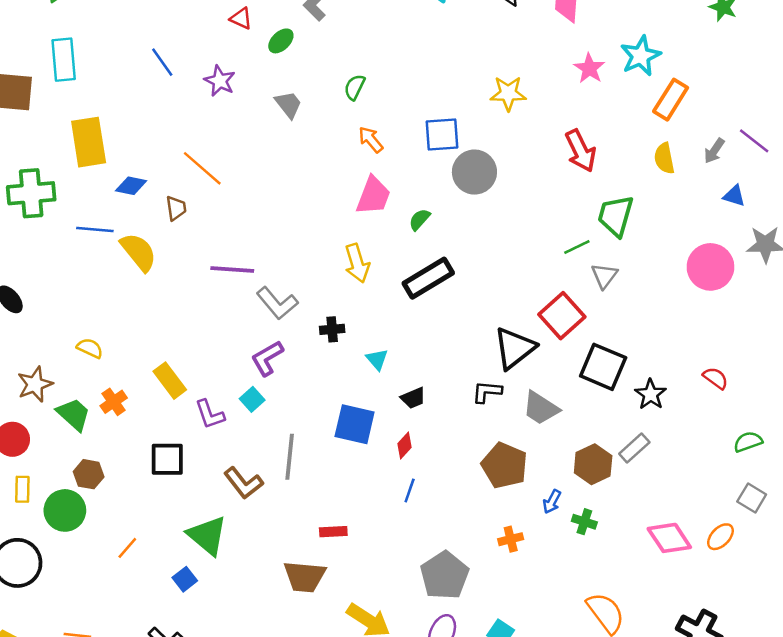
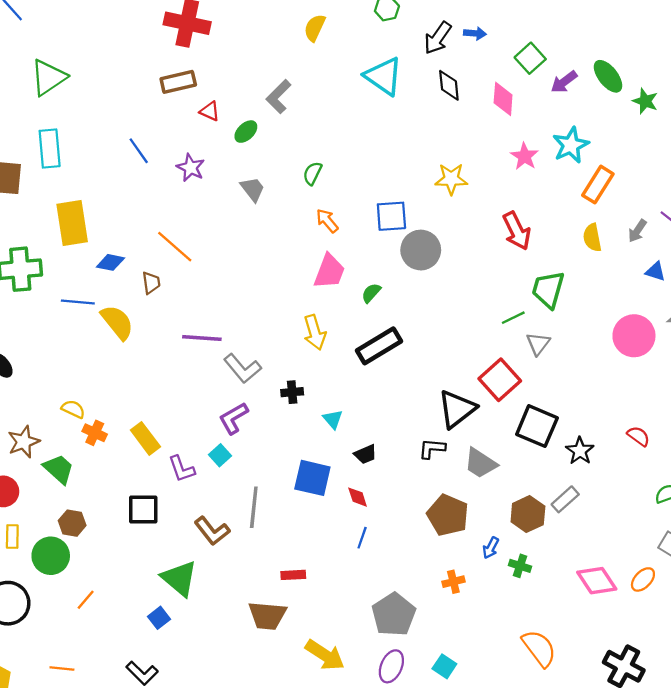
orange cross: (114, 402) -> (95, 433), moved, turned -30
red diamond: (405, 446) -> (358, 497), turned -60
orange line: (127, 548) -> (86, 600), moved

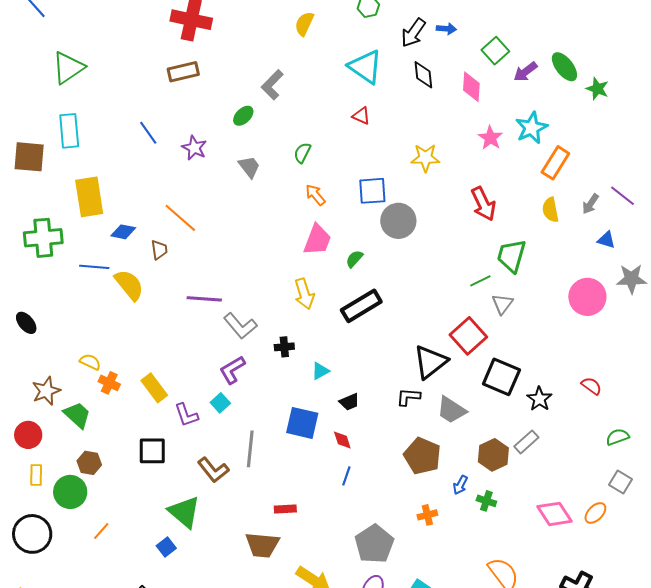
red triangle: (210, 111) -> (361, 116), moved
cyan triangle: (333, 419) -> (320, 371), turned 42

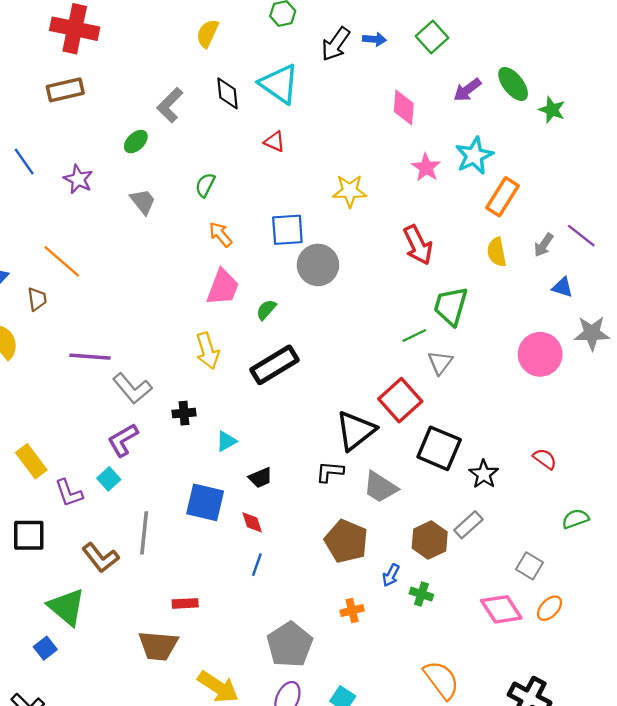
green square: (495, 51) -> (432, 37), moved
black diamond: (423, 75) -> (227, 93), moved
gray square: (620, 482) -> (530, 566), moved

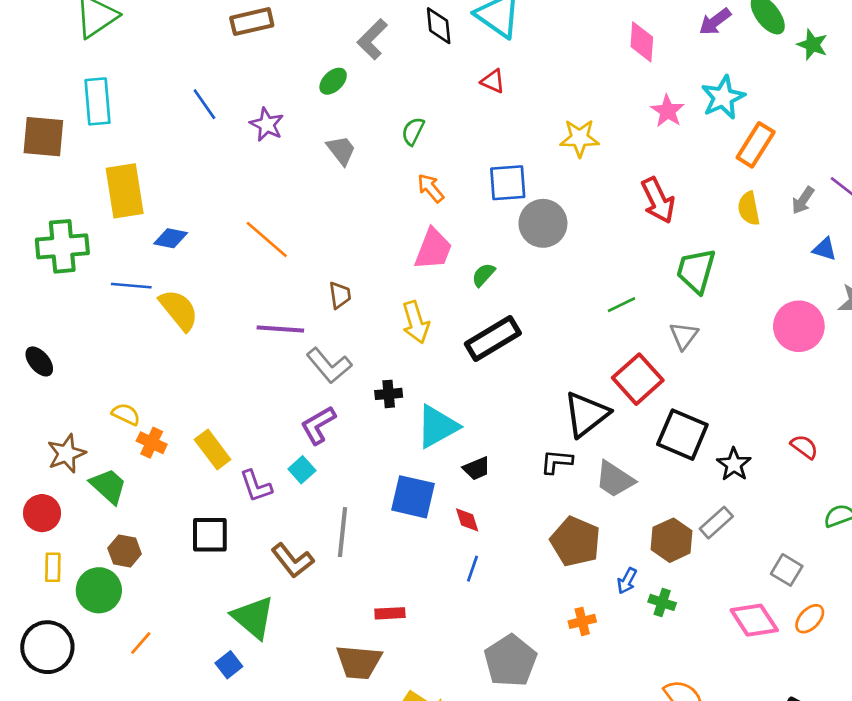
orange line: (62, 261) -> (267, 240), moved
brown trapezoid: (37, 299) -> (340, 295), moved
green line: (414, 335) -> (621, 305), moved
cyan triangle: (226, 441) -> (437, 426), size x1.8

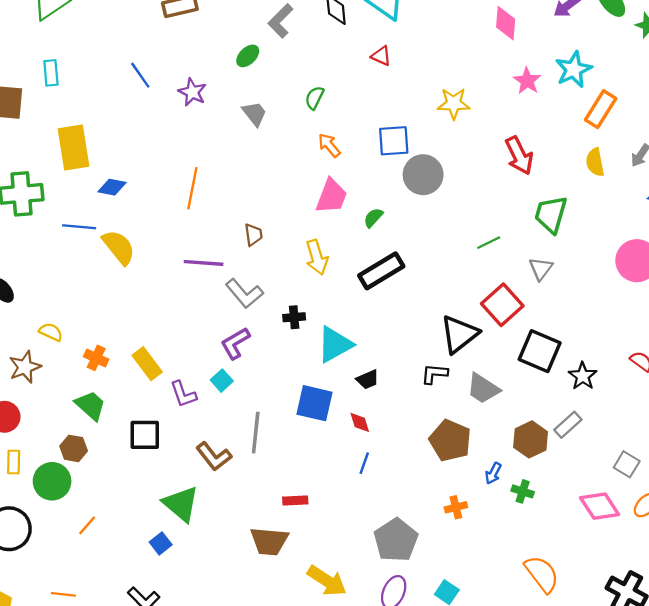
cyan rectangle: (97, 101) -> (51, 73), size x0.7
orange line: (267, 240) -> (192, 188), turned 60
yellow semicircle: (126, 414) -> (51, 332), moved
green trapezoid: (108, 486) -> (90, 405), moved

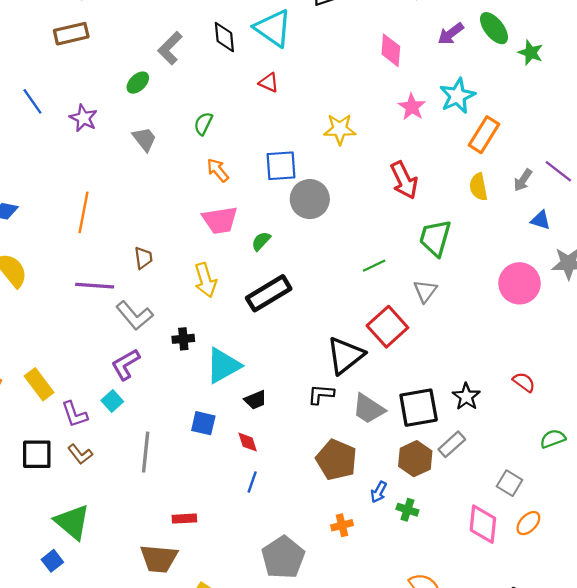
pink trapezoid: (331, 196) -> (220, 220), turned 60
black square: (540, 351) -> (419, 408), moved, turned -33
blue square: (314, 403) -> (203, 423), size x0.7
brown L-shape: (214, 456) -> (80, 454), moved, size x0.7
pink diamond: (600, 506) -> (483, 524), turned 39

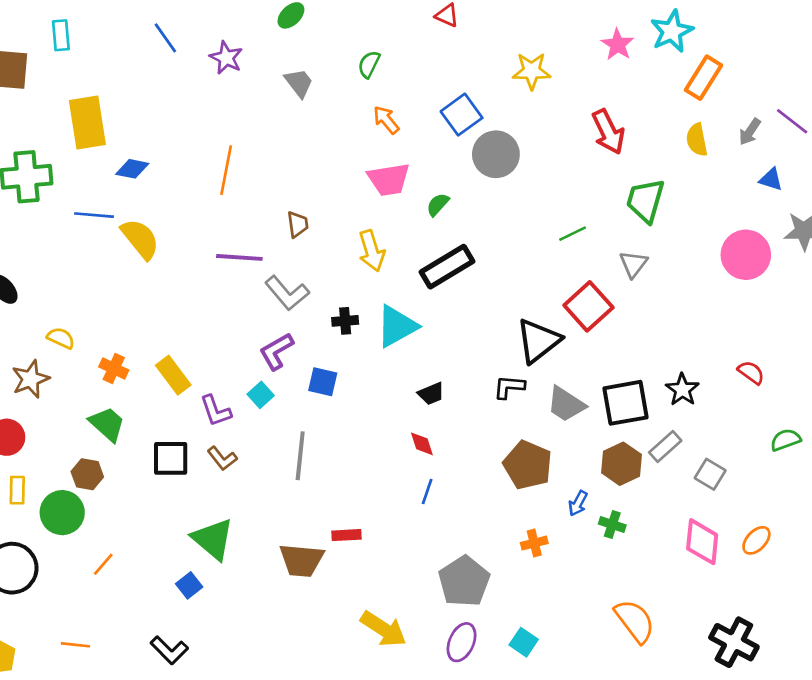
blue square: (281, 166) -> (462, 115), turned -32
cyan triangle: (223, 365) -> (397, 326), moved
blue square: (203, 423) -> (323, 382), moved
gray square: (510, 483) -> (710, 474), moved
brown trapezoid: (159, 559) -> (302, 560), moved

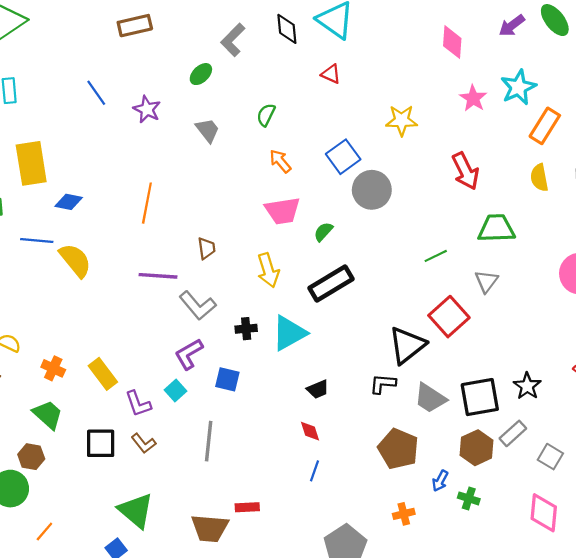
green trapezoid: (645, 201) -> (496, 228), turned 72

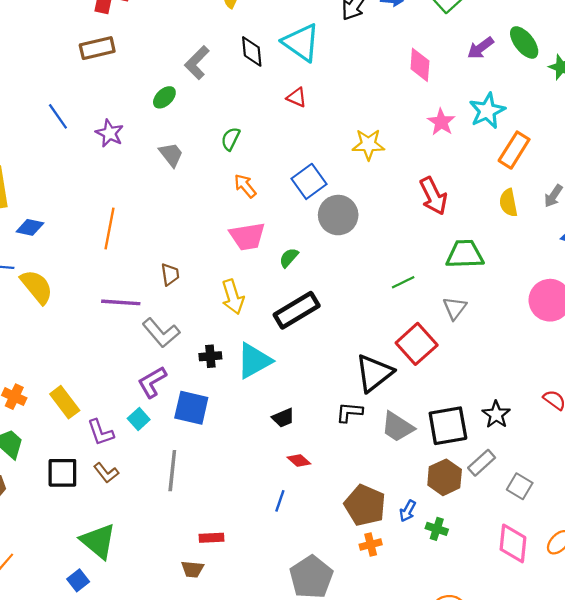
blue square: (227, 379) -> (191, 408), size x1.4
red diamond: (310, 431) -> (299, 460), moved, turned -30
brown pentagon: (398, 449) -> (365, 505), moved
brown trapezoid: (210, 528) -> (192, 569), moved, size x0.6

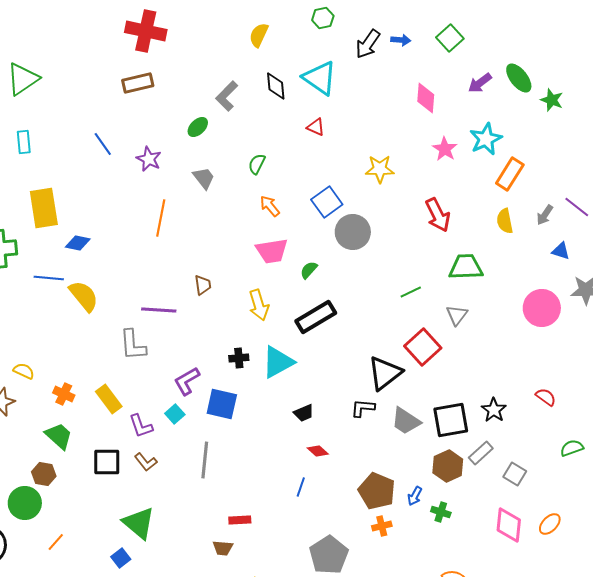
orange line: (110, 228) -> (161, 218), moved
gray L-shape: (161, 333) -> (133, 345), moved, turned 36

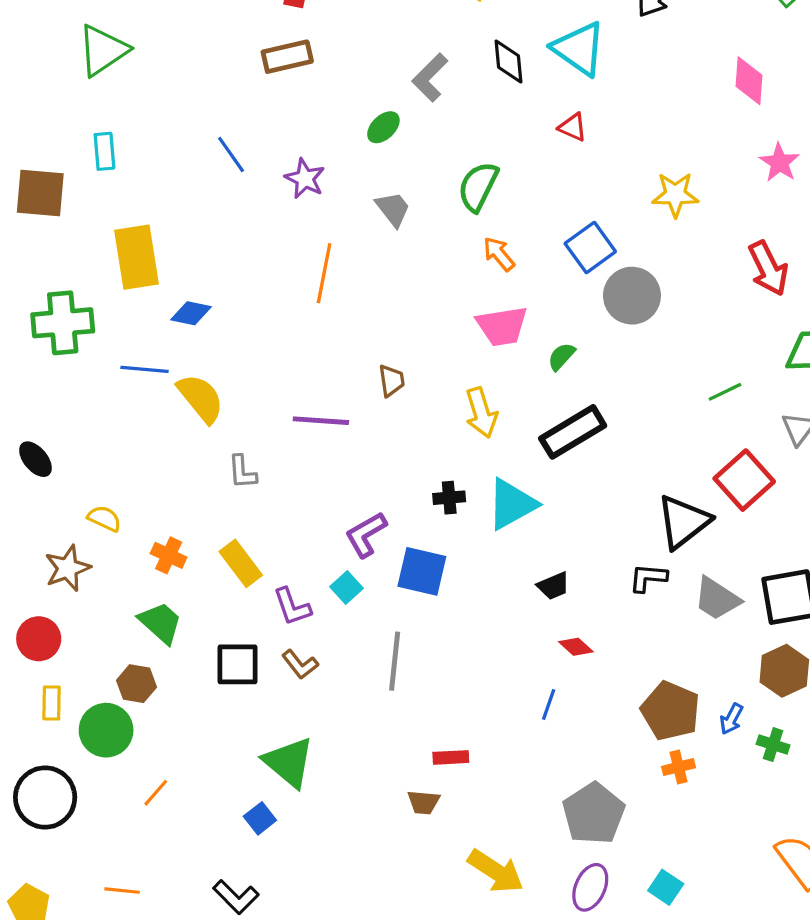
green semicircle: (257, 164) -> (478, 187), size x1.5
gray L-shape: (133, 345) -> (242, 472), moved, size x0.7

